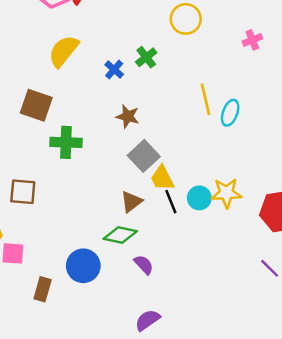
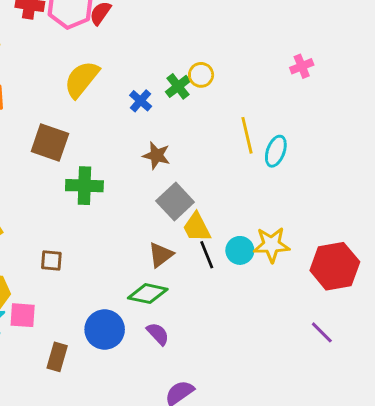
yellow circle: (186, 19) -> (201, 75), moved, size x0.7
brown square: (23, 192) -> (51, 260), moved, size x0.7
purple semicircle: (144, 265) -> (158, 334), moved

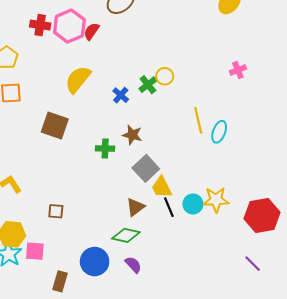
green cross: (84, 186) -> (105, 149), moved, size x0.7

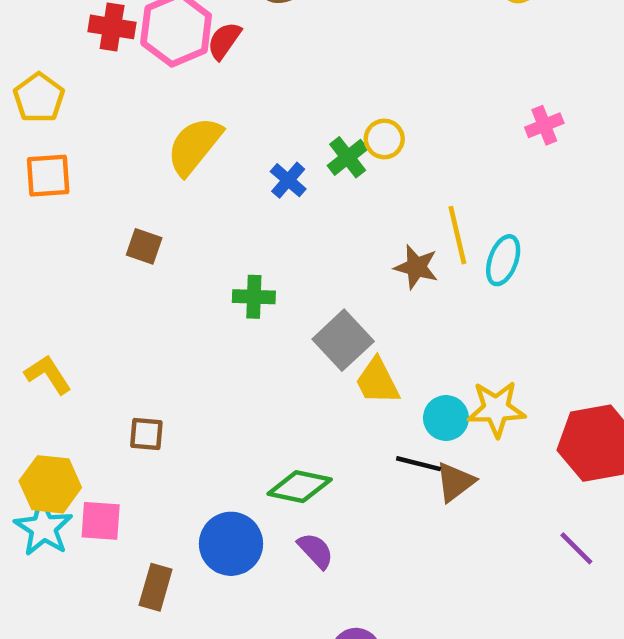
brown square: (55, 125) -> (144, 246), size x0.6
brown star: (132, 135) -> (416, 267), moved
brown triangle: (135, 207) -> (455, 482), moved
black line: (169, 207) -> (419, 464), moved, turned -54

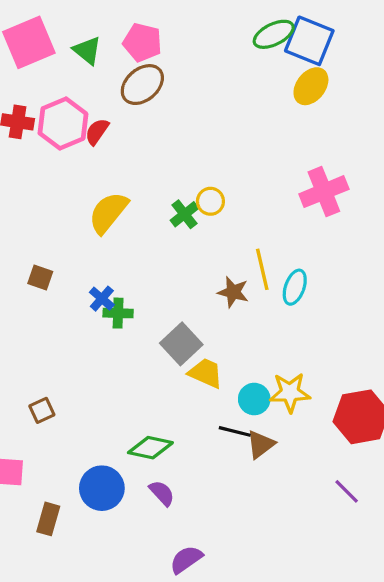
pink cross: (544, 125) -> (324, 192), size x1.8
yellow semicircle: (194, 146) -> (108, 213), moved
blue cross: (288, 180) -> (102, 299), moved
yellow trapezoid: (377, 381) -> (206, 373), turned 141
brown square: (146, 434) -> (42, 410), turned -30

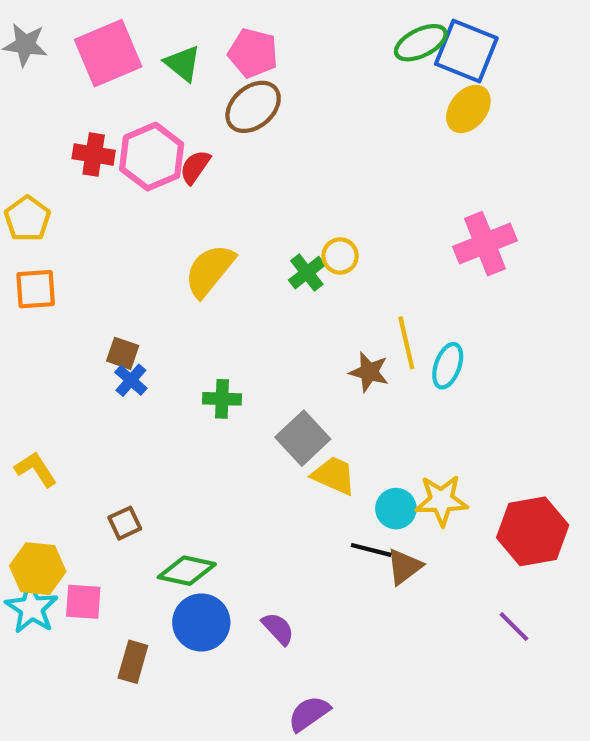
blue cross: (102, 299) -> (131, 380), moved
green diamond: (150, 448) -> (187, 571), moved

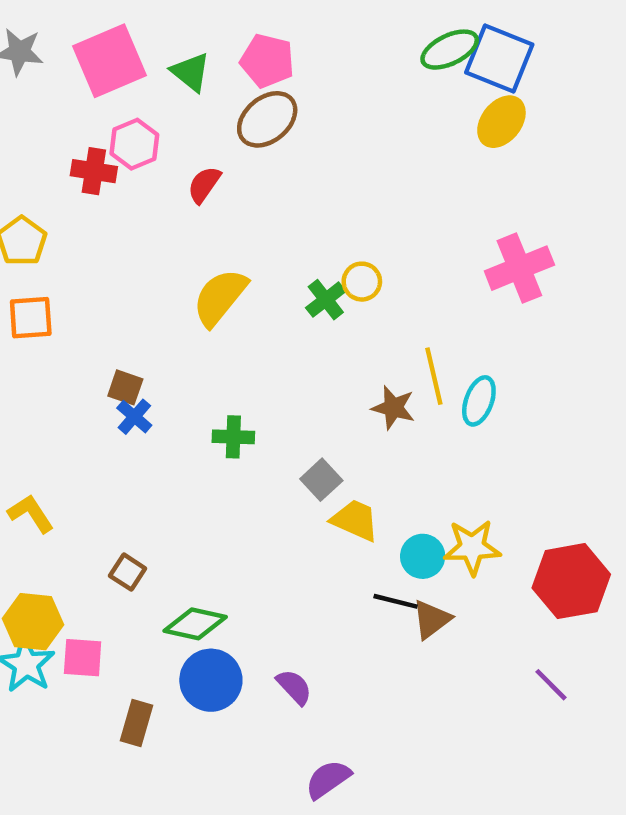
pink hexagon: (152, 157) -> (134, 144), moved, size x0.7
gray square: (303, 438) -> (321, 480), size x0.7
brown square: (125, 523) -> (128, 572), turned -32

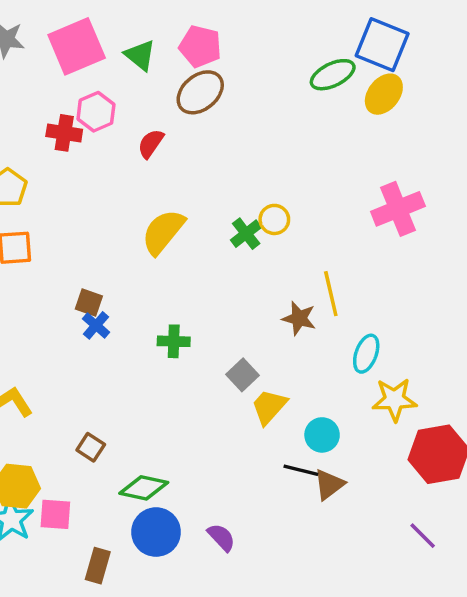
green ellipse: (450, 50) -> (333, 75), moved
cyan ellipse: (479, 401) -> (366, 354), moved
yellow trapezoid: (355, 520) -> (269, 407), turned -72
yellow star: (472, 547) -> (394, 400), moved

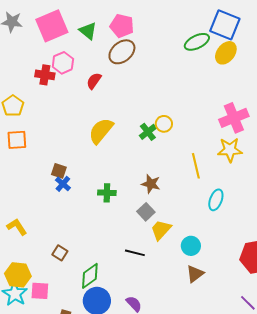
brown star: (299, 318) -> (151, 184), moved
yellow star: (394, 400) -> (230, 150), moved
black line: (301, 470) -> (135, 253), moved
green diamond: (144, 488) -> (90, 276), turned -48

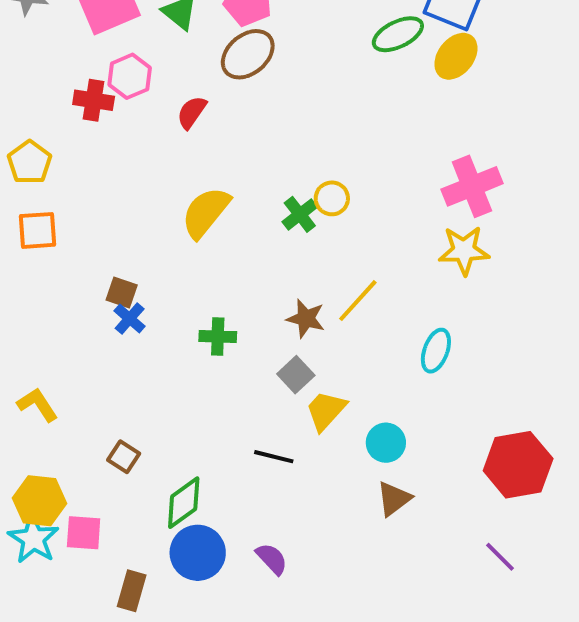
yellow line: (196, 166) -> (358, 301), moved, turned 55

